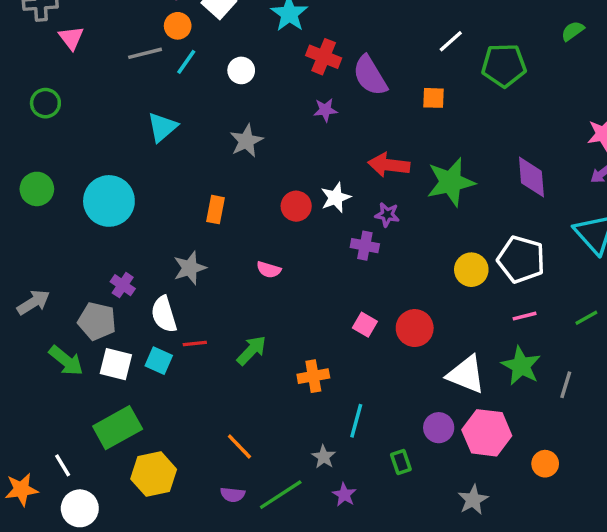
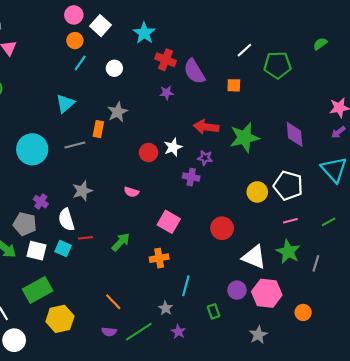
gray line: (145, 53) -> (75, 145), moved
orange rectangle: (215, 210) -> (98, 129), moved
pink square: (365, 325) -> (169, 222), moved, size x1.5

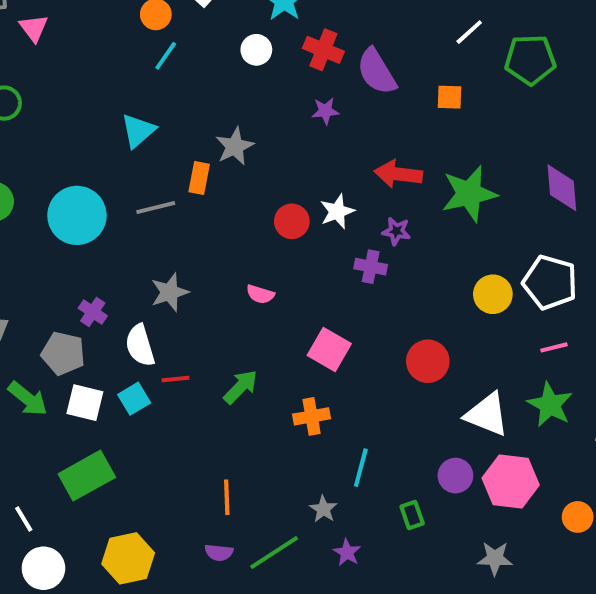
white circle: (114, 68) -> (256, 50), moved
cyan square: (63, 248) -> (134, 399), turned 35
orange line: (113, 302) -> (227, 497), turned 42
yellow hexagon: (60, 319) -> (128, 558), moved
gray star: (258, 335) -> (495, 558), turned 30

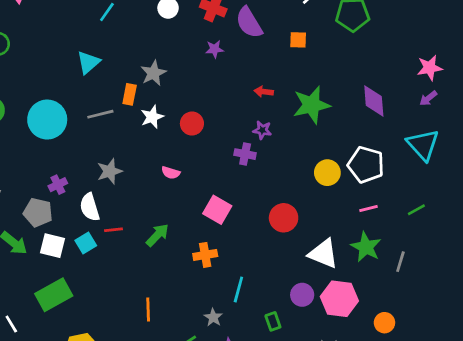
red arrow: (398, 174) -> (264, 92), size x0.6
white star: (337, 211) -> (152, 117), moved
purple cross: (93, 312) -> (58, 185), turned 30

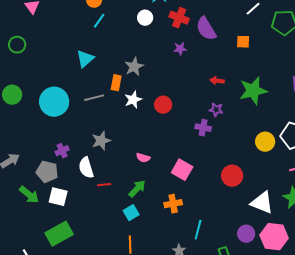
pink semicircle: (171, 173) -> (143, 158), moved
cyan square: (86, 243) -> (131, 213), moved

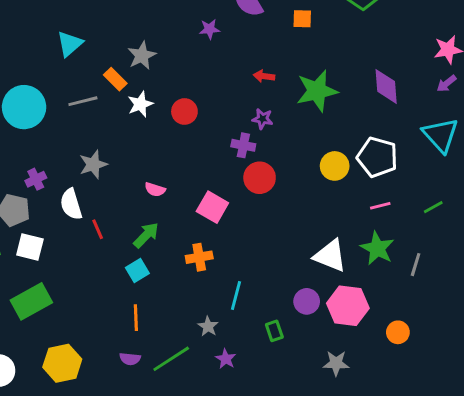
orange rectangle: (116, 83) -> (115, 79), turned -56
red circle: (232, 176) -> (260, 178), moved
red line: (104, 185) -> (98, 229), turned 72

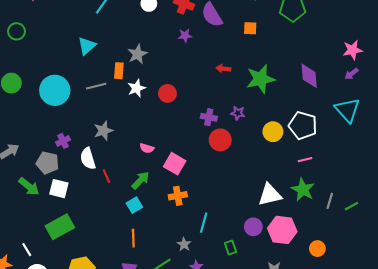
orange rectangle: (115, 79) -> (119, 71), turned 49
purple star: (262, 119) -> (238, 113), moved
pink square: (212, 207) -> (175, 164), moved
green line: (433, 207) -> (352, 206), moved
white triangle: (330, 256) -> (270, 195), turned -35

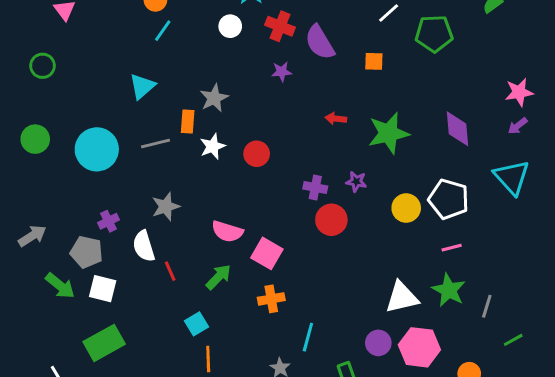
pink semicircle: (147, 148) -> (227, 231), size x1.5
cyan square: (134, 205) -> (196, 324), moved
green line: (352, 206) -> (513, 340), moved

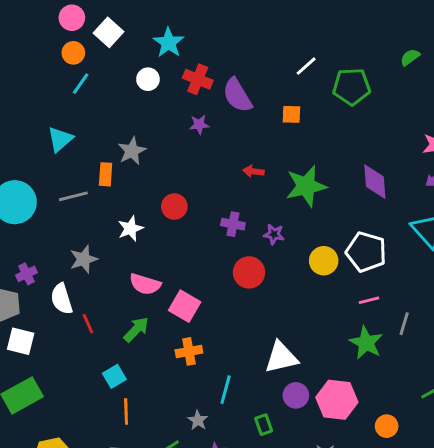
white star: (213, 146) -> (130, 229), moved
purple cross: (315, 187) -> (233, 224), moved
white triangle: (402, 297) -> (281, 357), moved
gray line: (487, 306) -> (404, 324), moved

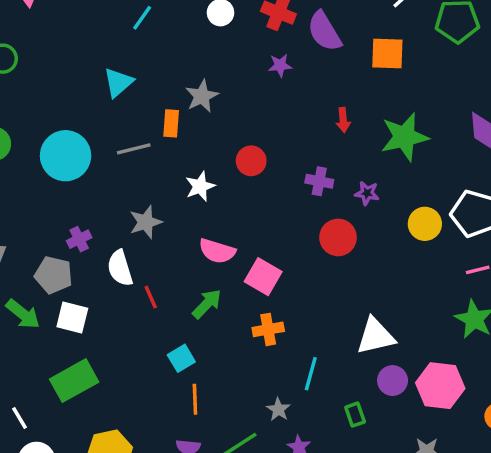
orange square: (291, 114) -> (387, 54), size x1.5
red arrow: (253, 171) -> (343, 120), turned -102

